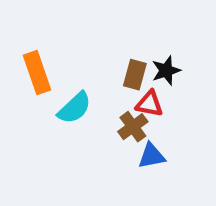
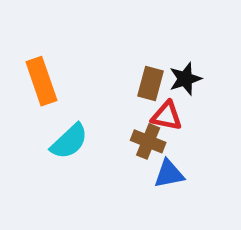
cyan semicircle: (75, 108) -> (69, 141), moved
brown cross: (133, 127) -> (148, 141), turned -32

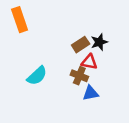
orange rectangle: (41, 81) -> (20, 20), moved
brown rectangle: (150, 83) -> (81, 45), turned 42

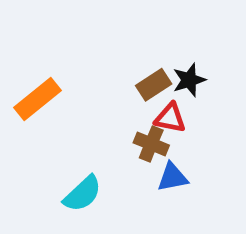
orange rectangle: (20, 20) -> (38, 99), moved, turned 70
cyan semicircle: (37, 76) -> (83, 194), moved

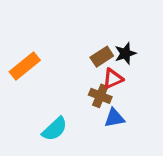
red triangle: (170, 118) -> (113, 79), turned -35

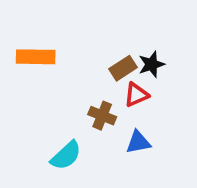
orange rectangle: (25, 66) -> (36, 57), moved, turned 40
brown cross: (100, 96) -> (102, 116), moved

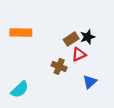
blue triangle: (138, 142) -> (90, 82), moved, turned -32
cyan semicircle: (66, 155) -> (20, 89), moved

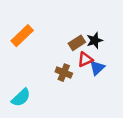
orange rectangle: (21, 33) -> (22, 36), turned -45
blue triangle: (90, 82) -> (97, 68), moved

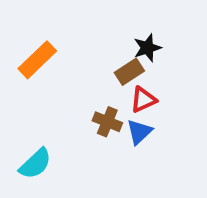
black star: (95, 40) -> (147, 48), moved
blue triangle: (97, 68) -> (139, 132), moved

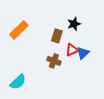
brown rectangle: (129, 72) -> (57, 36), moved, turned -40
blue triangle: (139, 132) -> (83, 53), moved

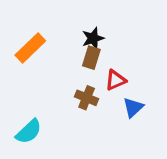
black star: (74, 24) -> (93, 38), moved
blue triangle: (83, 53) -> (133, 107), moved

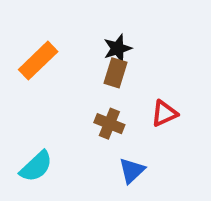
red triangle: (115, 80) -> (164, 113), moved
blue triangle: (133, 107) -> (132, 170), moved

